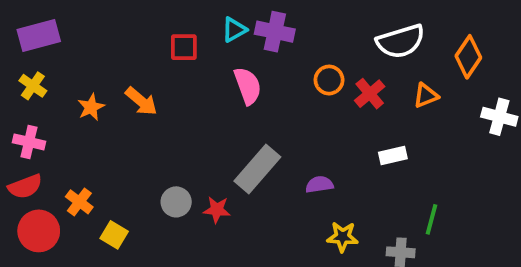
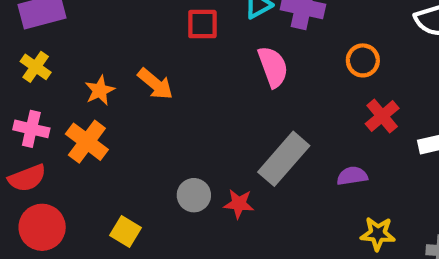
red cross: (370, 94) -> (382, 116), moved
orange cross: (79, 202) -> (87, 142), moved, size x1.4

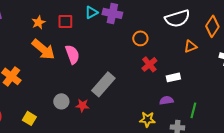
pink semicircle: (273, 67) -> (72, 54), moved
orange arrow: (155, 84) -> (43, 49), size x1.4
orange star: (100, 90) -> (38, 22), moved
purple semicircle: (352, 176) -> (166, 100), moved

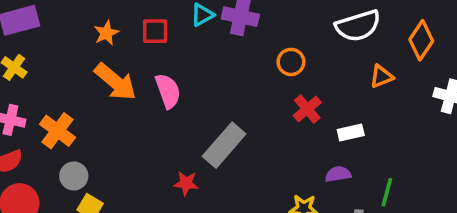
gray circle: (61, 101) -> (74, 176), moved

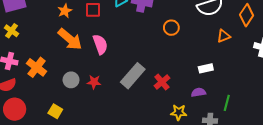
red cross: (307, 109) -> (162, 82), moved
gray circle: (74, 176) -> (71, 80), moved
red star: (186, 183) -> (94, 82), moved

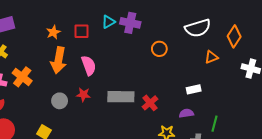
orange arrow: (70, 39) -> (59, 60), turned 60
orange cross: (37, 67) -> (22, 77), moved
gray rectangle: (133, 76) -> (121, 97), turned 50
red star: (94, 82) -> (83, 95), moved

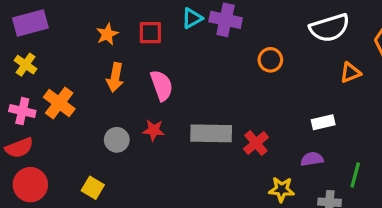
orange arrow: (59, 60) -> (115, 77), size x0.7

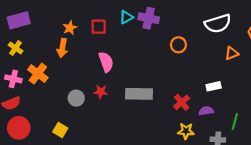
orange arrow: (115, 77) -> (62, 48), moved
red cross: (256, 143) -> (182, 102), moved

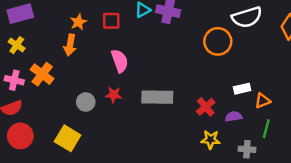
orange circle: (178, 45) -> (218, 41), moved, size x1.5
orange triangle: (232, 53) -> (263, 101), moved
yellow square: (60, 130) -> (68, 138), size x1.5

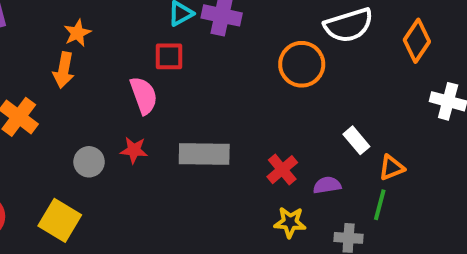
red square: (111, 21) -> (169, 56), moved
white rectangle: (242, 89) -> (356, 140), moved, turned 63
orange triangle: (263, 101) -> (391, 168), moved

